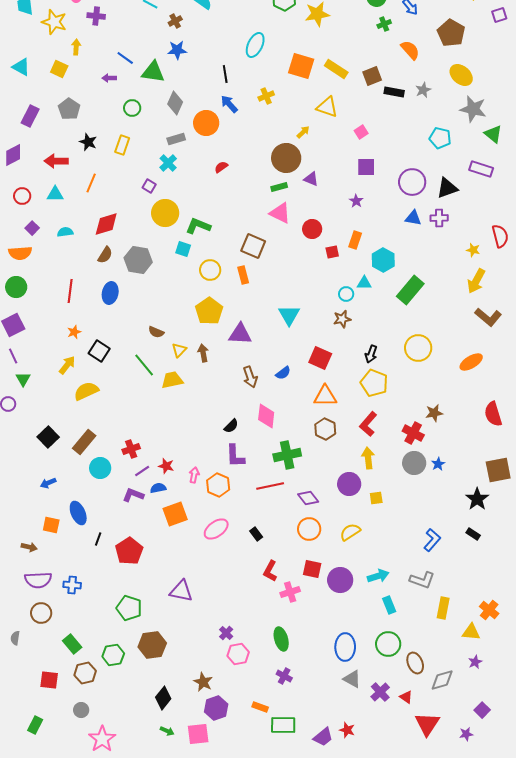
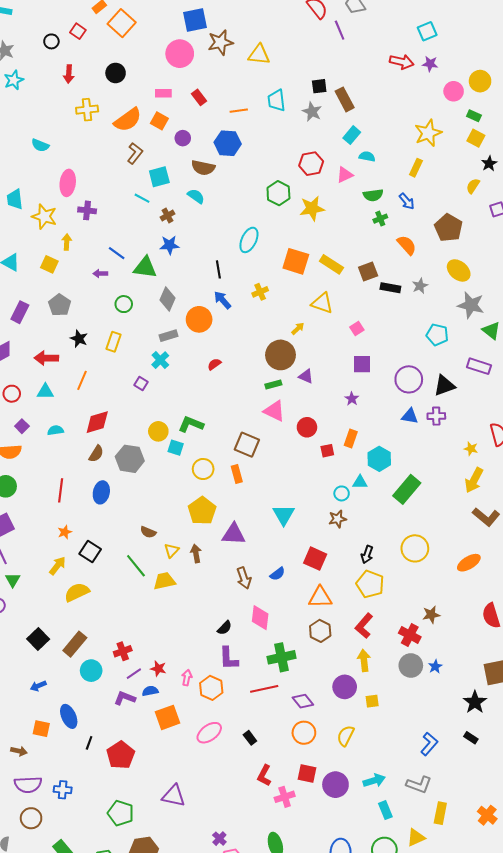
yellow circle: (165, 213) -> (158, 431), moved, size x0.7
yellow semicircle: (350, 532) -> (346, 736), turned -30
yellow triangle: (471, 632) -> (416, 838), moved, turned -30

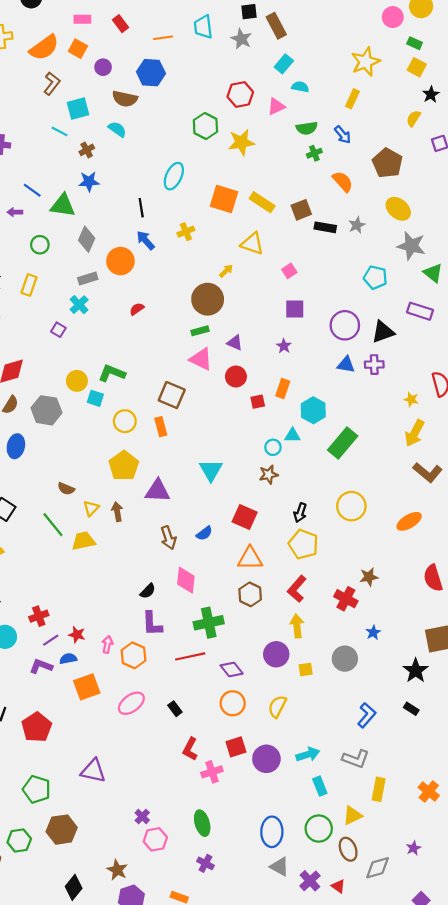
purple triangle: (306, 376) -> (235, 343), moved
gray circle: (411, 665) -> (345, 659), moved
red square: (307, 773) -> (236, 747), turned -30

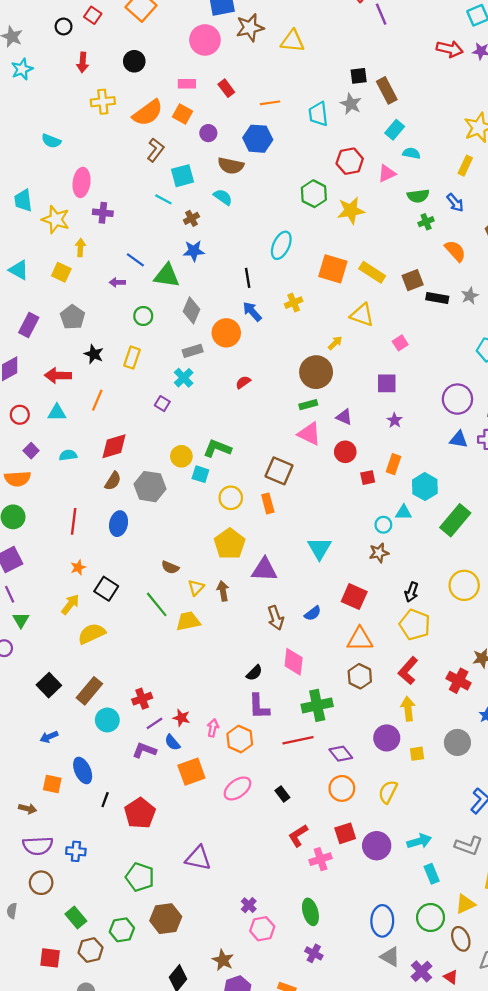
cyan trapezoid: (203, 27) -> (318, 114), moved
purple square: (295, 309) -> (387, 383), moved
blue semicircle: (68, 659) -> (172, 742), turned -119
red L-shape: (190, 749) -> (298, 836), turned 30

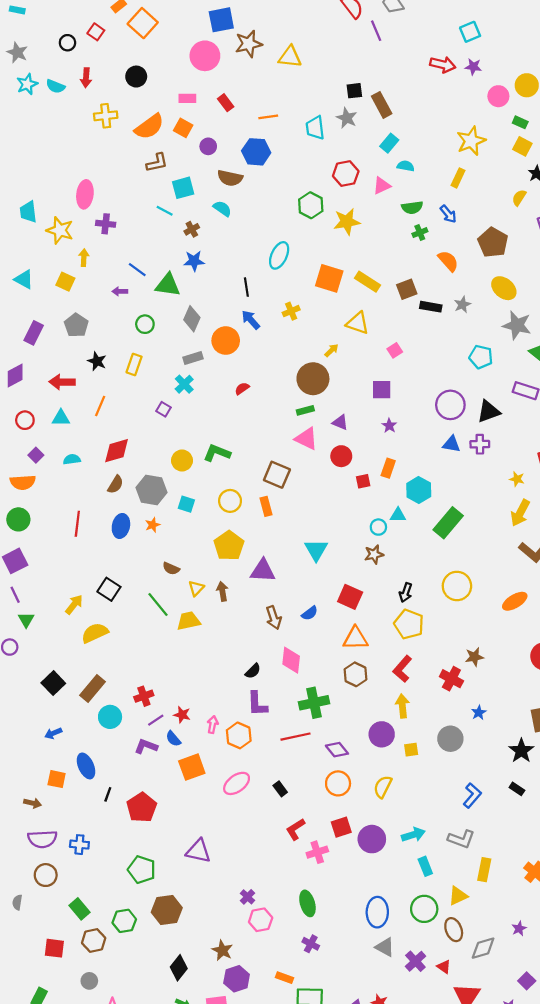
cyan semicircle: (51, 141) -> (55, 86), moved
brown L-shape: (156, 150) -> (157, 163), turned 40
cyan square: (200, 474) -> (186, 504), moved
orange star: (78, 567) -> (153, 525), moved

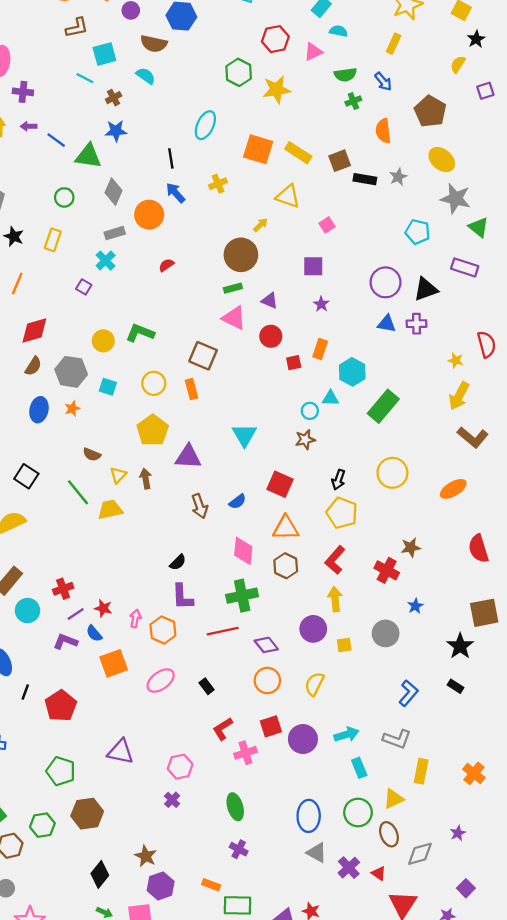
orange semicircle: (448, 261) -> (383, 131), turned -145
purple arrow: (120, 291) -> (29, 126), moved
pink diamond: (291, 660) -> (243, 551), moved
pink hexagon: (261, 920) -> (180, 767), moved

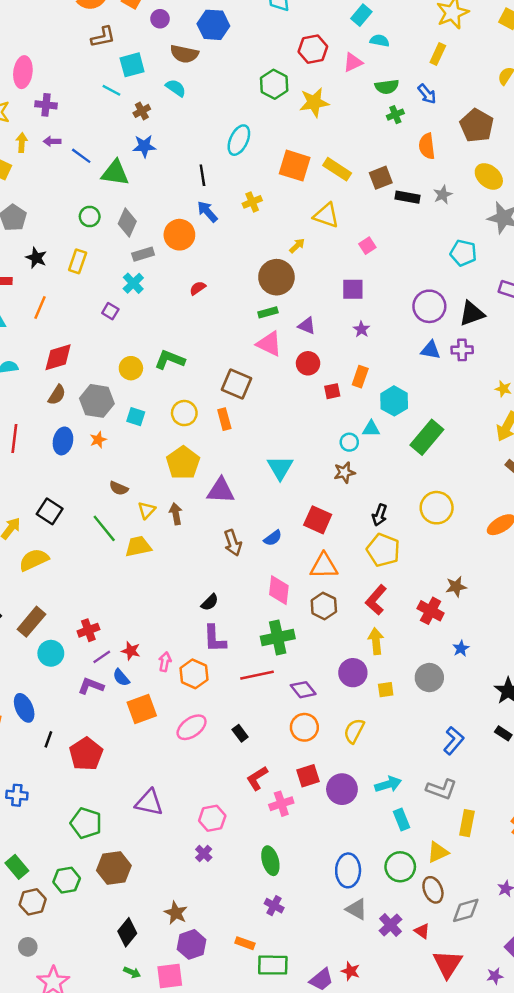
gray diamond: (114, 192) -> (127, 223), moved

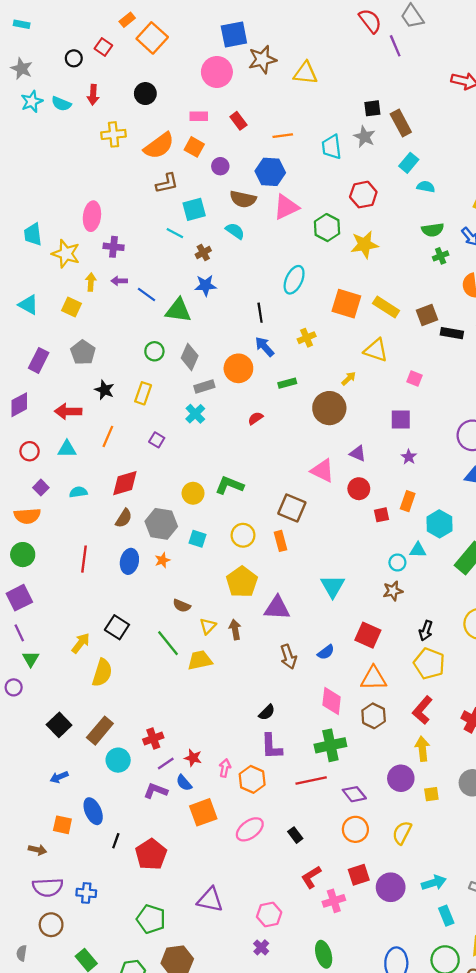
pink triangle: (353, 62) -> (286, 207), moved, size x1.4
pink square: (367, 246) -> (414, 379), turned -35
purple square: (110, 311) -> (157, 440), moved
green rectangle: (268, 312) -> (287, 383), moved
yellow semicircle: (34, 560) -> (102, 673), turned 132

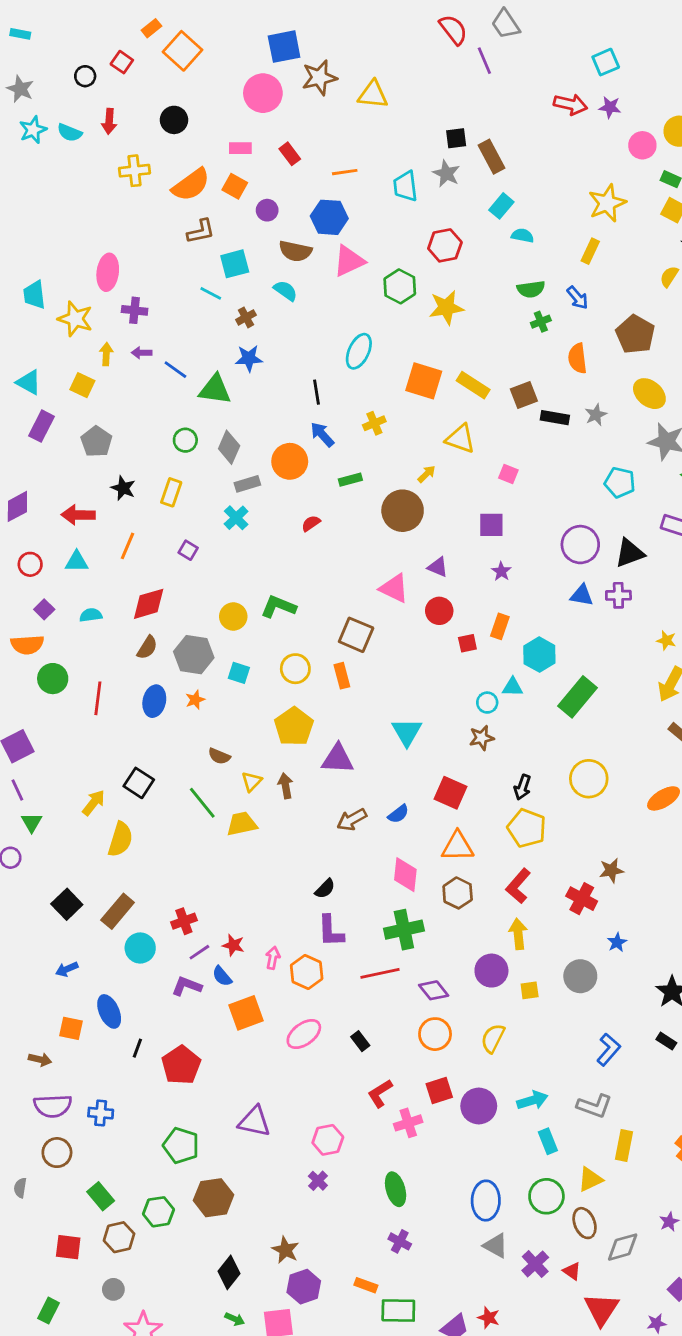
purple rectangle: (39, 360) -> (41, 426), moved
green circle: (23, 555) -> (53, 679), moved
brown arrow: (288, 657) -> (352, 820), turned 80

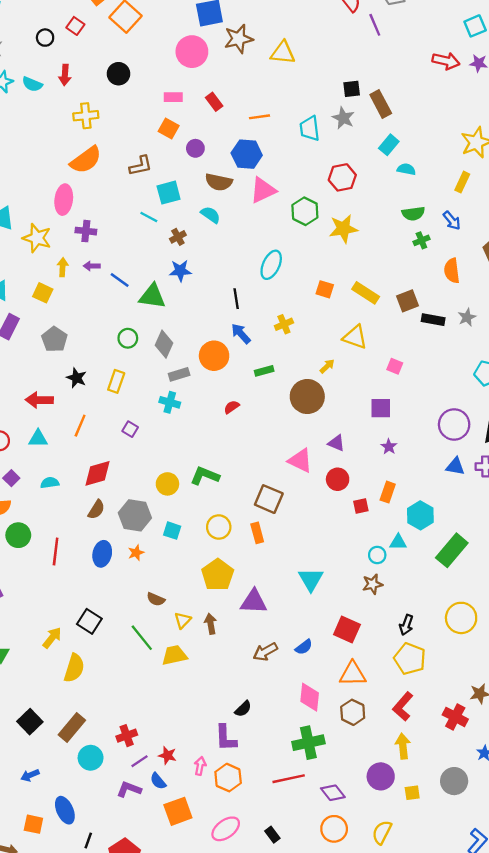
orange semicircle: (191, 185) -> (86, 160), moved
orange square: (424, 381) -> (325, 289), size x0.6
cyan cross: (236, 518) -> (170, 402), turned -30
purple L-shape: (331, 931) -> (226, 738), moved

